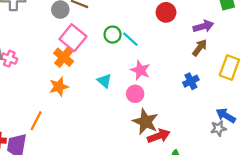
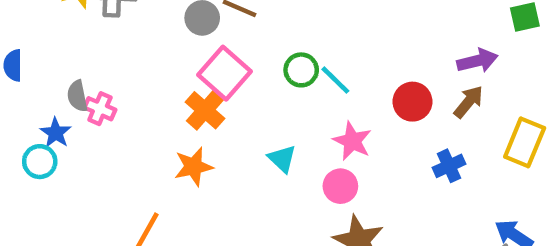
red circle: (166, 12) -> (412, 102), moved

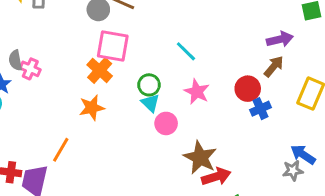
green circle: (301, 70) -> (149, 85), moved
pink square: (224, 73) -> (113, 46), turned -32
red circle: (412, 102) -> (248, 89), moved
pink circle: (340, 186) -> (166, 123), moved

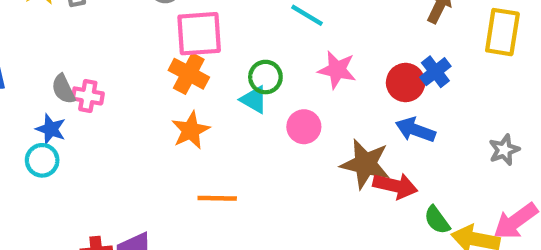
red circle: (248, 89) -> (406, 83), moved
cyan triangle: (150, 103) -> (254, 100), moved
orange line: (61, 150) -> (217, 198), moved, turned 75
blue arrow: (303, 155) -> (415, 130), moved
red arrow: (216, 177) -> (395, 186), turned 44

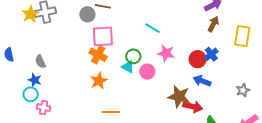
pink cross: (88, 96) -> (43, 107), moved
pink circle: (304, 127) -> (147, 72), moved

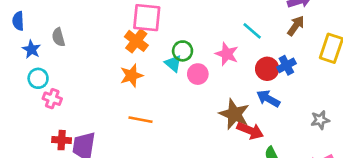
cyan line: (152, 28) -> (252, 31), moved
blue star: (35, 80) -> (32, 49), moved

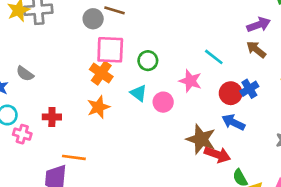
brown arrow: (296, 26) -> (256, 50), turned -84
gray semicircle: (58, 37) -> (25, 74), turned -36
green circle: (183, 51) -> (148, 61), moved
orange line: (141, 120) -> (74, 157), moved
red cross: (62, 140) -> (52, 117), moved

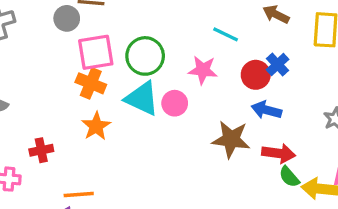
green circle: (148, 61) -> (145, 56), size x1.5
cyan triangle: (139, 93) -> (142, 98), size x1.6
red arrow: (217, 154) -> (279, 153), moved

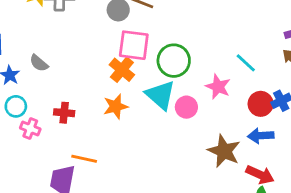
blue arrow: (266, 110) -> (261, 136), turned -35

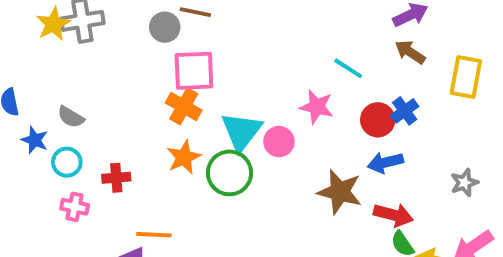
green circle: (174, 61) -> (229, 173), moved
cyan triangle: (161, 95) -> (241, 131), turned 36
cyan circle: (16, 106) -> (67, 162), moved

